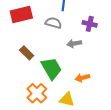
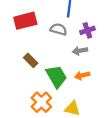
purple cross: (90, 24) -> (87, 30), moved, turned -32
orange arrow: (82, 78) -> (82, 75), moved

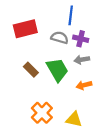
purple cross: (87, 30) -> (81, 39), moved, turned 32
green trapezoid: (56, 76) -> (57, 70), moved

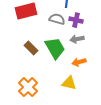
orange cross: (42, 113) -> (28, 87), moved
yellow triangle: (74, 119) -> (69, 83), moved

